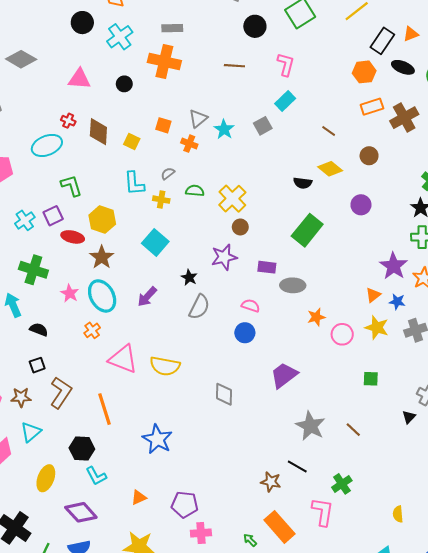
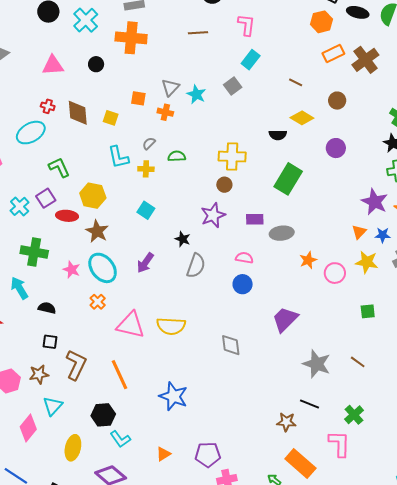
yellow cross: (232, 199) -> (232, 157), moved, turned -36
cyan square: (155, 242) -> (146, 210), size x0.7
black square: (37, 365) -> (50, 342), turned 35

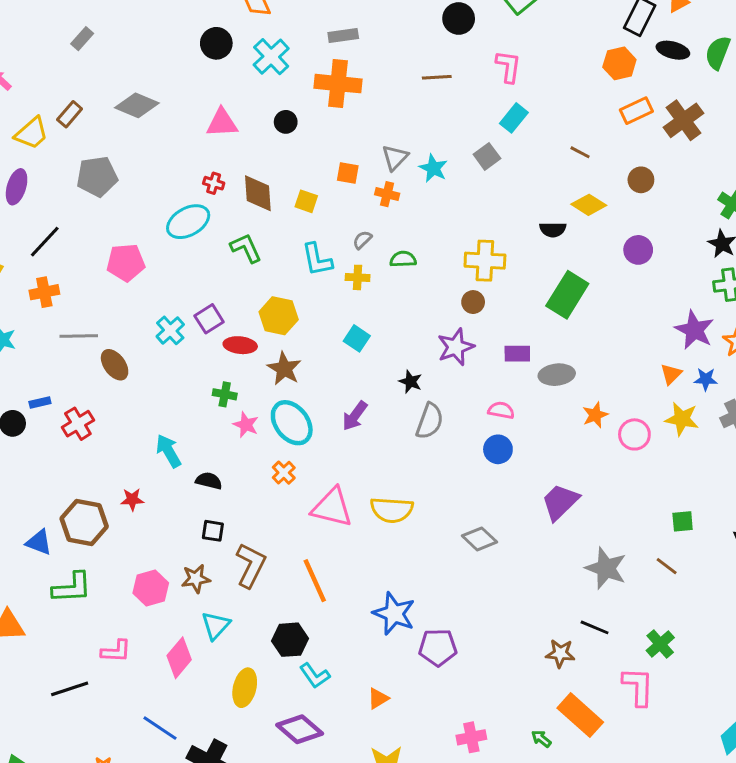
green L-shape: (59, 167) -> (246, 248), moved
green cross: (34, 252) -> (225, 394), moved, size x0.6
green square: (368, 311) -> (683, 521), moved
gray diamond: (231, 345) -> (480, 539), turned -40
purple pentagon: (208, 455) -> (438, 647), moved

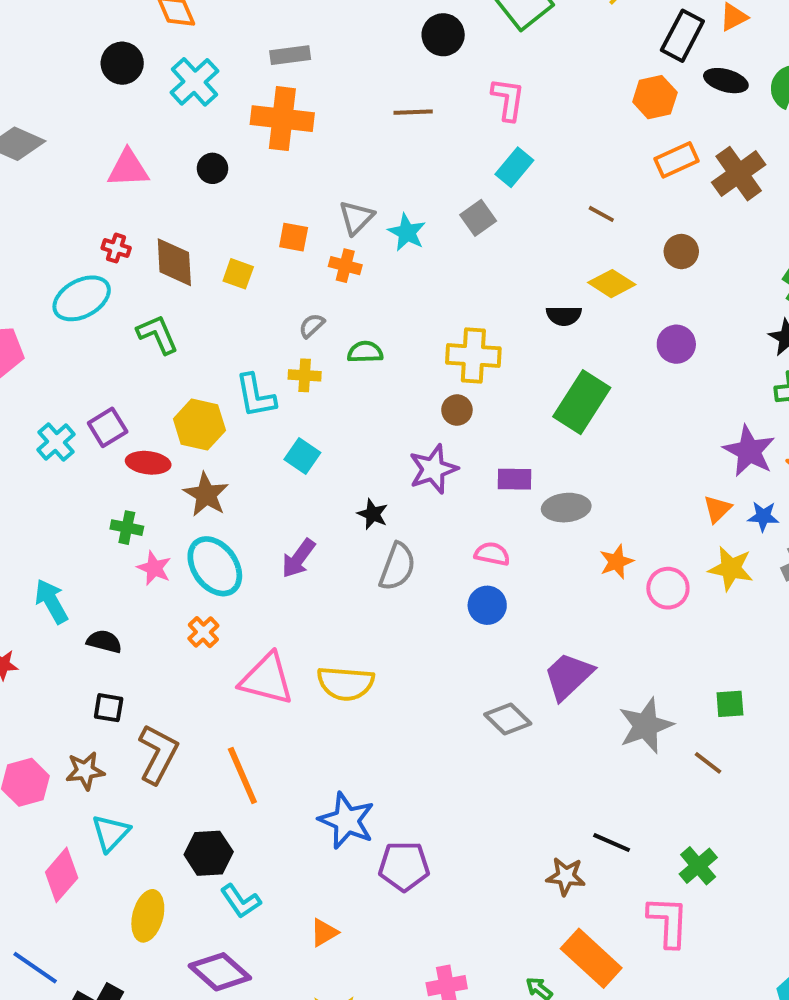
cyan L-shape: (317, 260) -> (256, 396), moved
gray diamond: (480, 539) -> (508, 719), moved
gray star: (606, 568) -> (646, 726), moved, turned 30

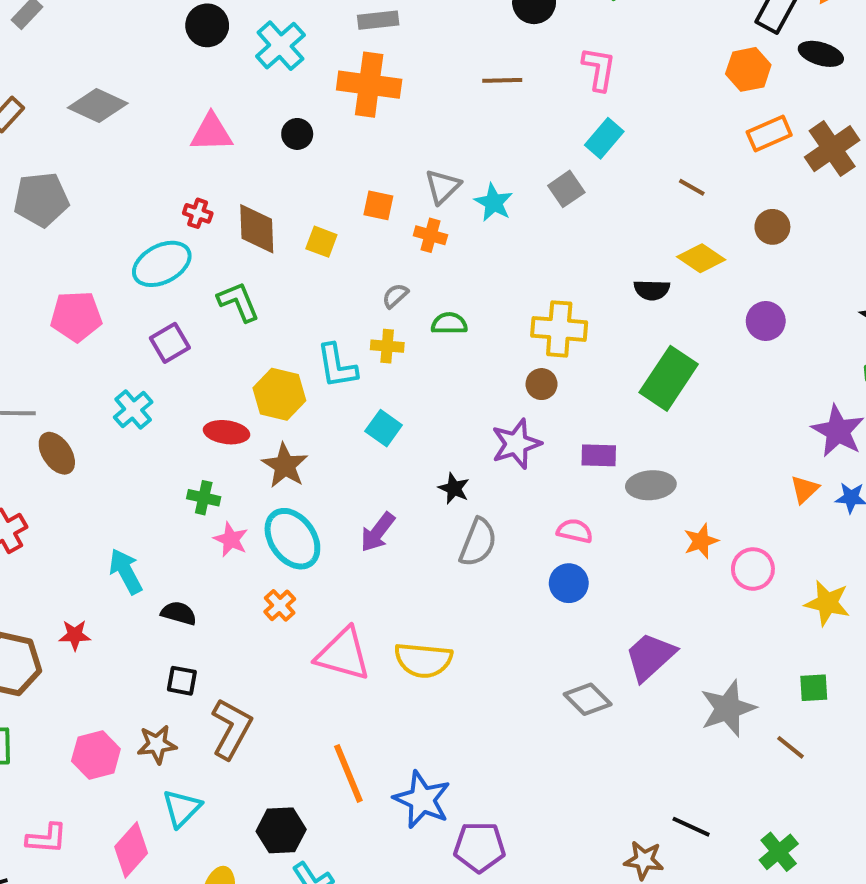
purple square: (108, 427) -> (170, 343), moved
yellow star: (731, 568) -> (827, 603), moved
orange line: (242, 775) -> (348, 773), moved

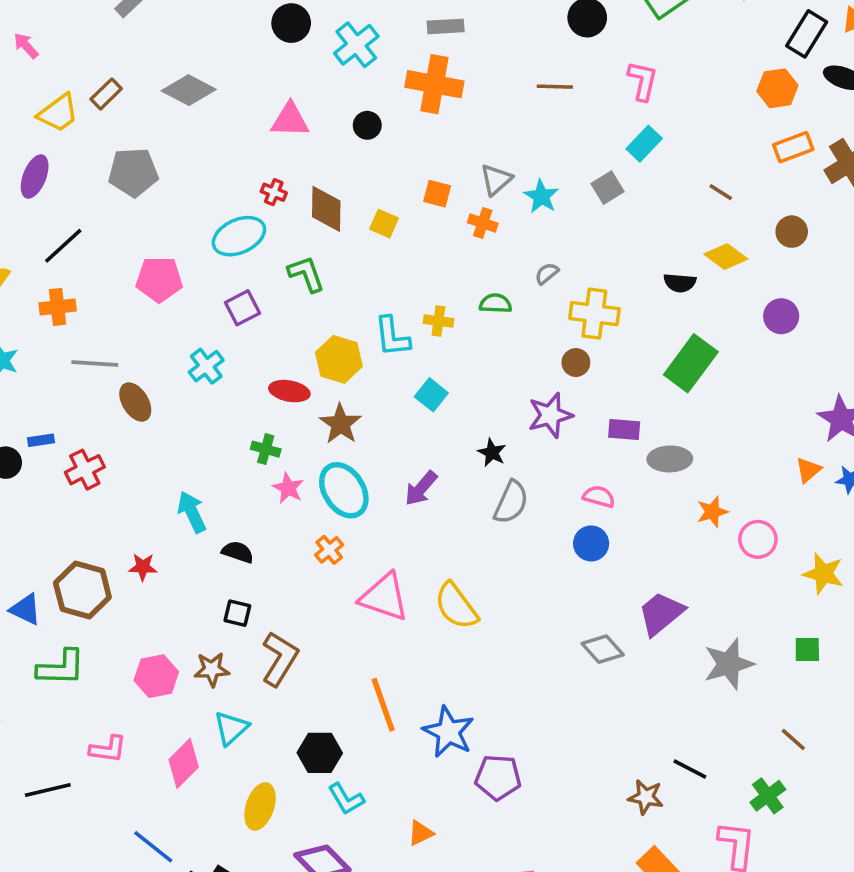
gray semicircle: (395, 296) -> (547, 273), moved
yellow semicircle: (423, 660) -> (456, 606), turned 45
brown line: (791, 747) -> (793, 740), moved

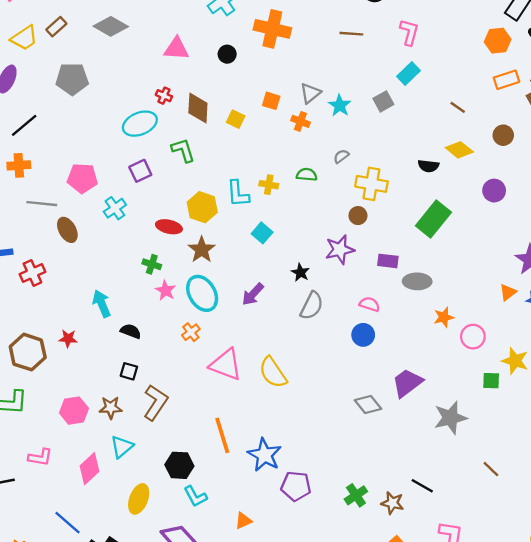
pink pentagon: (159, 279) -> (82, 178), moved
green square: (807, 649) -> (491, 381), moved
green cross: (768, 796) -> (356, 495), moved

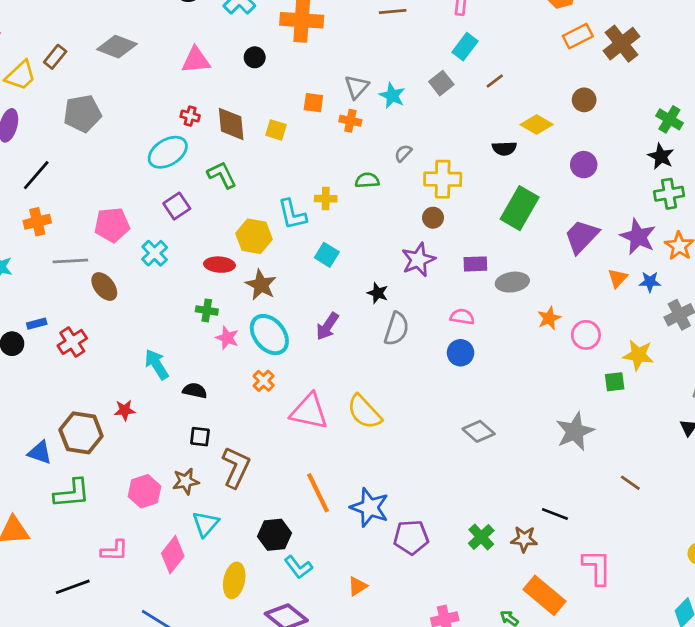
brown line: (458, 107) -> (495, 81), moved, turned -63
purple trapezoid: (407, 383) -> (582, 236), moved

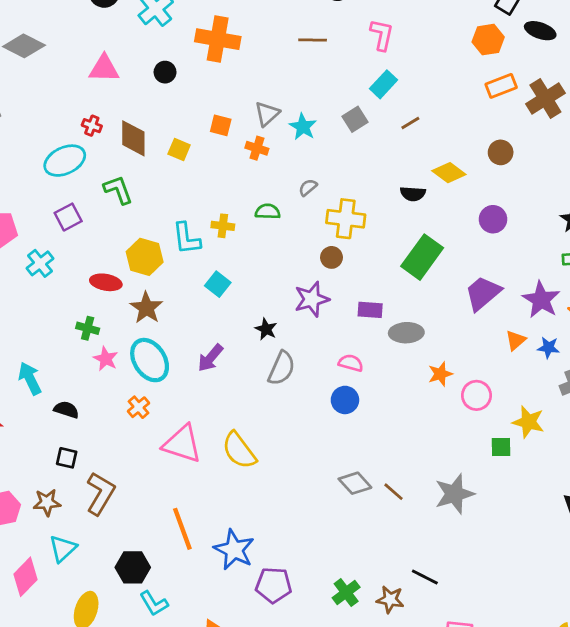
brown line: (630, 483) -> (393, 492), moved

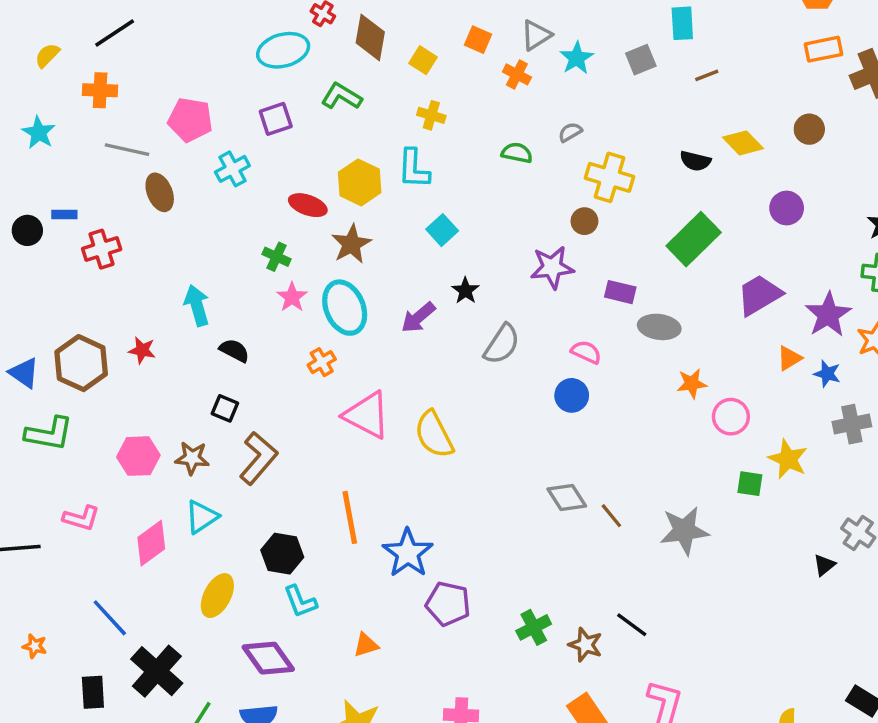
cyan rectangle: (384, 84) -> (682, 23), turned -56
green L-shape: (118, 190) -> (341, 96), turned -48
yellow cross: (223, 226) -> (431, 115), moved
black star: (266, 329) -> (465, 291), moved

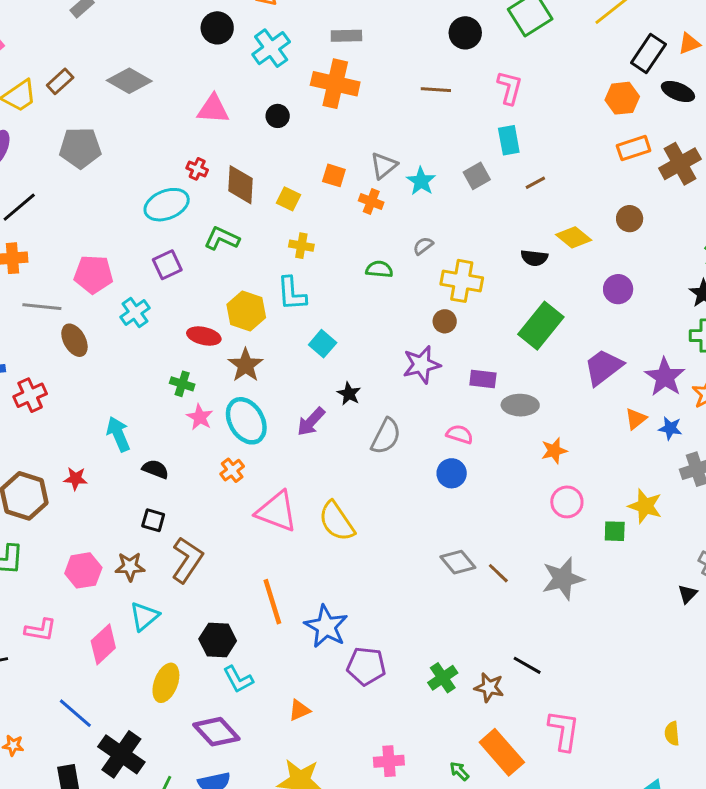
pink circle: (731, 417) -> (567, 502), moved

